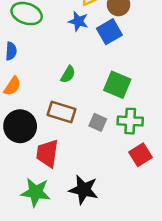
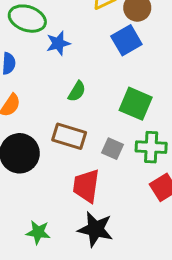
blue star: (78, 21) -> (58, 43), moved, turned -30
red trapezoid: (47, 153) -> (86, 186), moved
green star: (36, 192) -> (38, 232), size x0.7

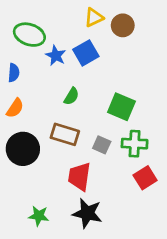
blue square: (126, 40) -> (86, 53), moved
blue star: (58, 43) -> (56, 56), turned -30

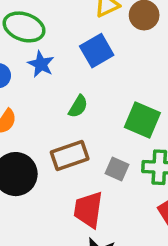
blue star: (56, 56) -> (41, 64), moved
brown rectangle: (65, 134) -> (70, 155), turned -36

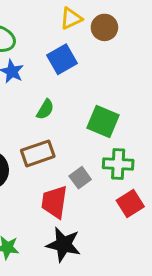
gray square: (117, 169) -> (80, 178), moved, turned 30

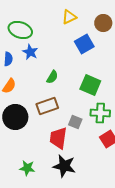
brown circle: (104, 27) -> (103, 23), moved
blue square: (62, 59) -> (84, 44), moved
gray square: (80, 178) -> (75, 122), turned -32

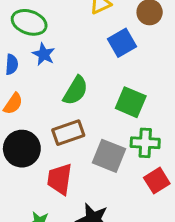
green semicircle: (52, 77) -> (76, 91), size x1.5
gray square: (75, 122) -> (109, 156), size x1.6
red trapezoid: (58, 138) -> (60, 179), moved

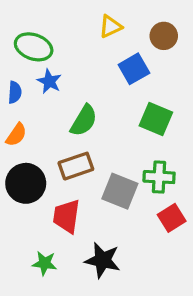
green square: (131, 102) -> (156, 119), moved

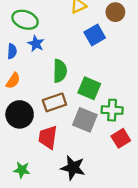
green square: (156, 119) -> (89, 88), moved
green semicircle: (84, 121) -> (60, 71), turned -30
green star: (45, 263) -> (22, 170), moved

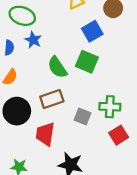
green semicircle: (60, 71) -> (57, 67), turned 145
green square: (89, 88) -> (87, 62), moved
gray square: (85, 120) -> (82, 117), size x0.7

